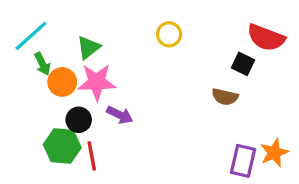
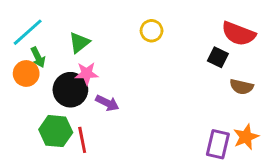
orange circle: (62, 82) -> (26, 74), moved
pink star: (97, 82) -> (87, 74), size x0.7
brown semicircle: (225, 97) -> (241, 87), moved
black circle: (79, 120) -> (70, 90), moved, size x1.5

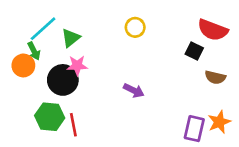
cyan line: (28, 32) -> (43, 29), moved
purple arrow: (107, 103) -> (134, 90), moved

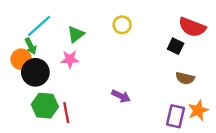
green triangle: (71, 38) -> (76, 34), moved
brown semicircle: (215, 77) -> (185, 78), moved
black circle: (63, 80) -> (35, 72), moved
purple arrow: (134, 90) -> (121, 96), moved

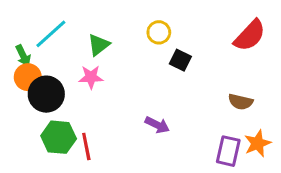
red semicircle: (192, 27) -> (250, 35), turned -68
green arrow: (31, 46) -> (23, 56), moved
black square: (176, 46) -> (180, 60), moved

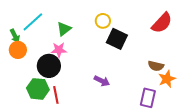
black square: (180, 60) -> (117, 39), size x1.5
black circle: (46, 94) -> (49, 66), moved
orange star: (257, 143) -> (167, 79), moved

